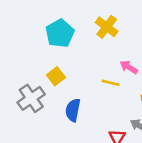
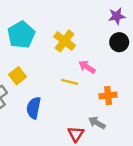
yellow cross: (107, 27) -> (65, 41), moved

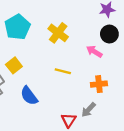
pink arrow: (87, 67) -> (94, 51), moved
blue semicircle: (34, 108) -> (29, 96), turned -48
gray arrow: (97, 123) -> (88, 110), turned -77

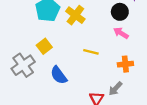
yellow cross: (58, 33) -> (75, 15), moved
black circle: (109, 34) -> (120, 12), moved

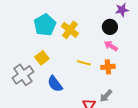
orange cross: (125, 64) -> (108, 67), moved

